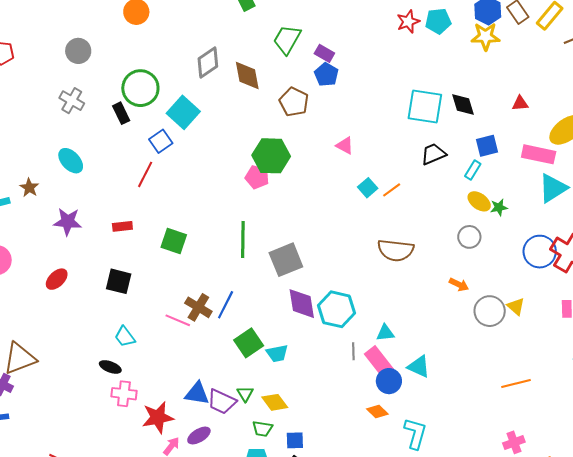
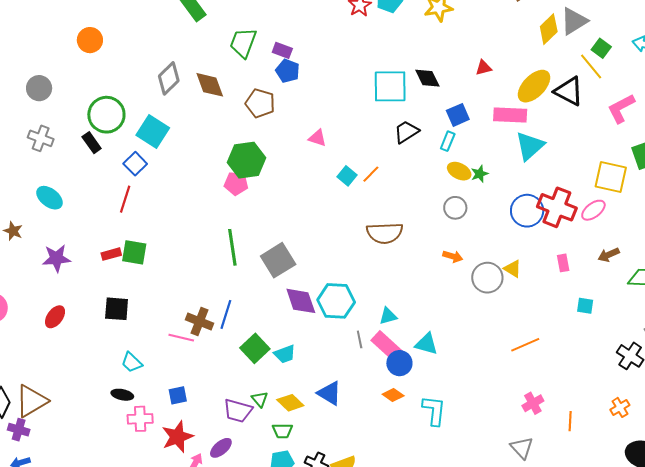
green square: (174, 241) -> (134, 252), moved
blue triangle: (197, 393) -> (329, 393), moved, turned 32
blue square: (295, 440) -> (178, 395), moved

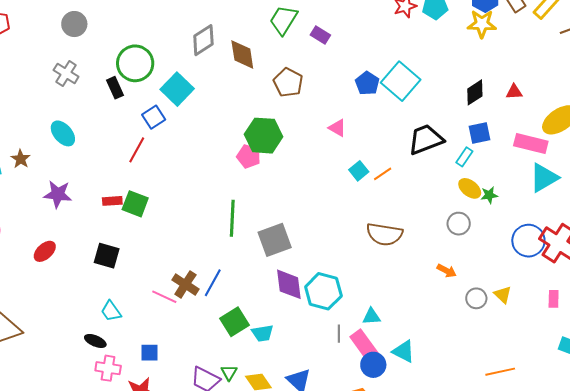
blue pentagon: (288, 71) -> (367, 83), moved
black diamond: (427, 78) -> (475, 92), moved, turned 72
cyan square: (390, 86) -> (401, 81), moved, turned 30
black trapezoid: (406, 132) -> (426, 139), size x1.4
gray circle: (487, 278) -> (476, 298), size x0.7

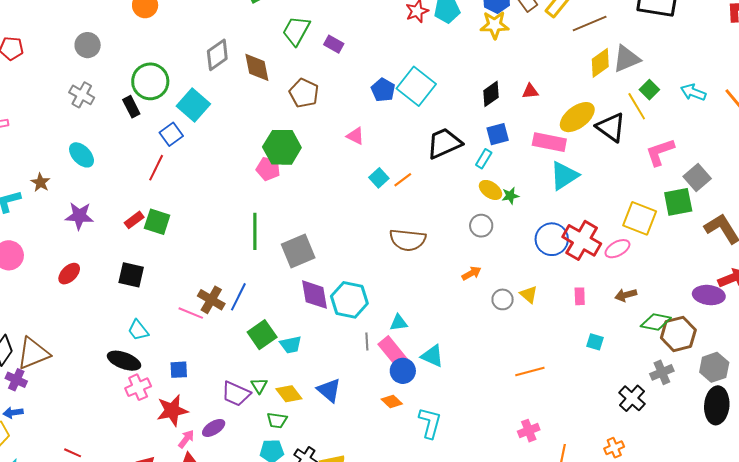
red rectangle: (112, 201) -> (134, 220), turned -30
orange arrow: (447, 271) -> (471, 273), turned -54
black ellipse: (95, 341) -> (124, 361), size x1.5
pink cross: (108, 368) -> (138, 387), turned -30

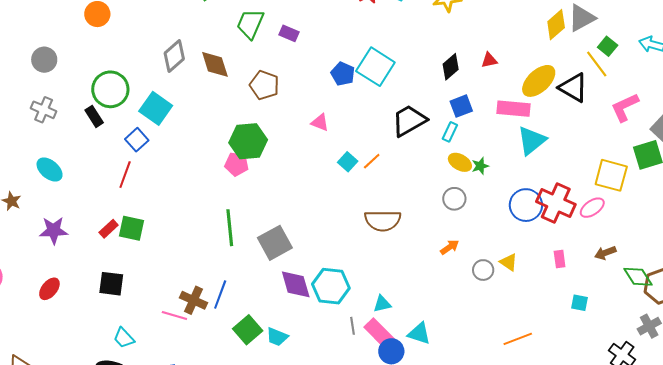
green diamond: (656, 322) -> (638, 277), turned 52
cyan trapezoid: (291, 345) -> (277, 337), turned 40

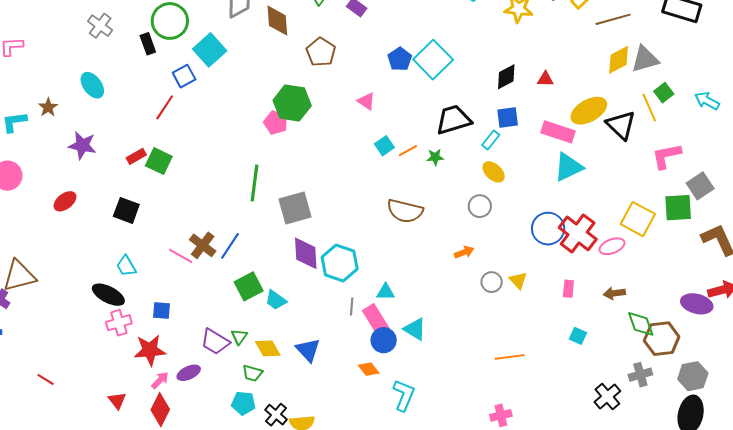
green star: (480, 166) -> (435, 157), moved

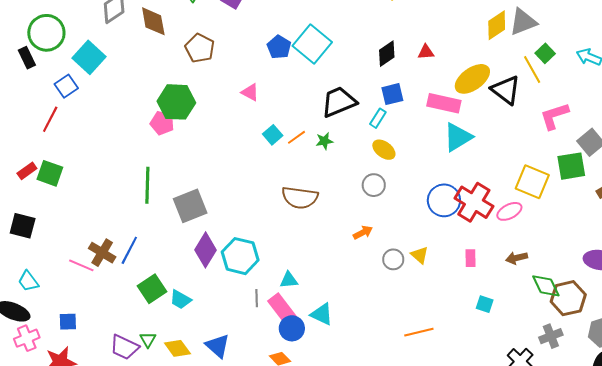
purple diamond: (306, 253) -> (205, 250), turned 40

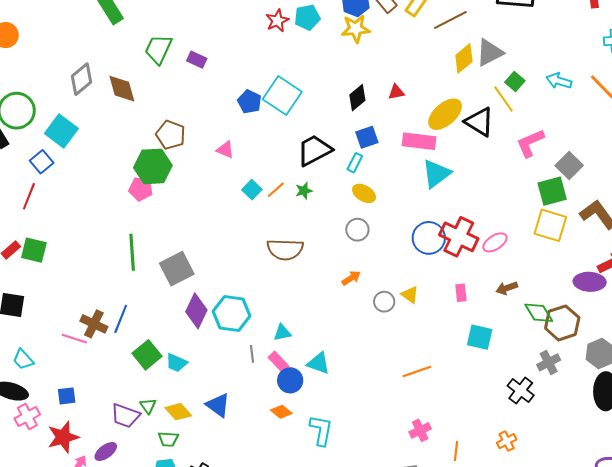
brown pentagon: (200, 48) -> (171, 135), moved
yellow square: (532, 182) -> (550, 225), moved
cyan square: (485, 304) -> (480, 337), size x1.5
pink rectangle: (282, 309) -> (278, 362), size x0.7

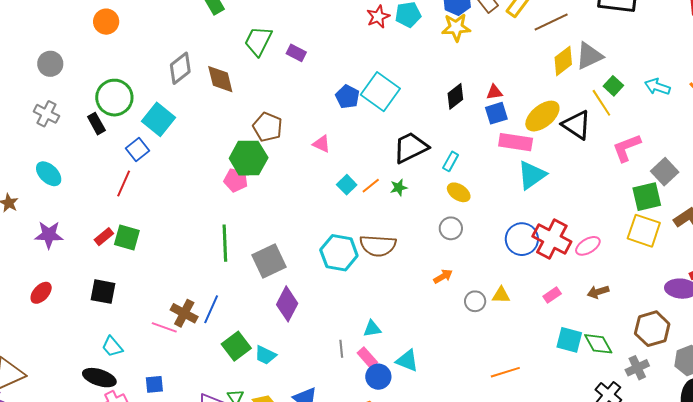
blue square: (367, 137) -> (496, 113), moved
pink rectangle: (461, 293) -> (552, 295), turned 60
yellow triangle: (410, 295) -> (501, 295), turned -36
green diamond: (539, 313) -> (598, 344), moved
cyan hexagon: (232, 314) -> (339, 253), moved

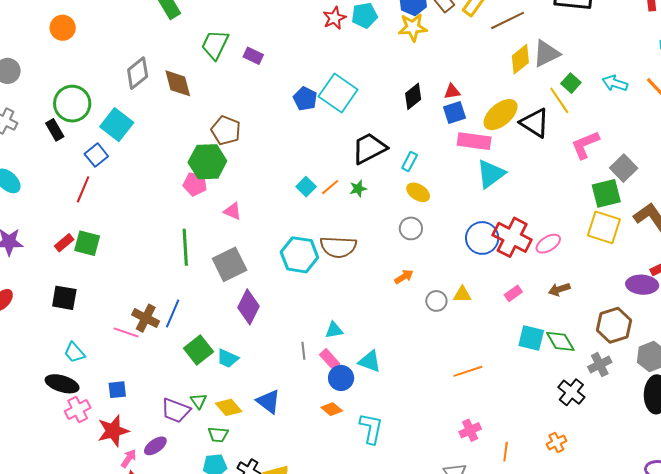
pink triangle: (322, 144) -> (233, 211), moved

